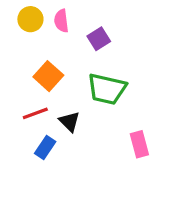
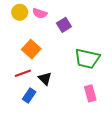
pink semicircle: (61, 21) -> (40, 13), turned -64
green trapezoid: (107, 89) -> (87, 59), moved

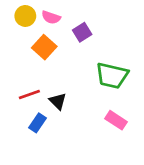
orange square: (31, 49) -> (44, 47), moved
pink rectangle: (90, 93) -> (116, 120), turned -42

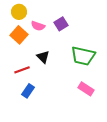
pink semicircle: (51, 17) -> (38, 26), moved
orange square: (44, 47) -> (19, 35), moved
black triangle: (58, 101) -> (43, 57), moved

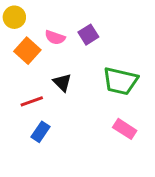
yellow circle: (19, 12) -> (14, 17), moved

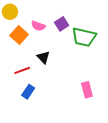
green trapezoid: (120, 81) -> (84, 37), moved
pink rectangle: (125, 129) -> (87, 90), turned 42

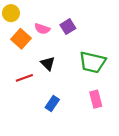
green trapezoid: (84, 37) -> (92, 62), moved
blue rectangle: (28, 92) -> (52, 104), moved

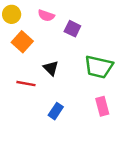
purple square: (68, 27) -> (72, 29), turned -32
pink semicircle: (42, 29) -> (46, 16), moved
red line: (24, 78) -> (26, 84), turned 30

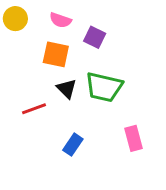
orange square: (22, 42) -> (56, 54), moved, turned -30
green trapezoid: (99, 67) -> (104, 87), moved
red line: (26, 84) -> (34, 109), turned -30

